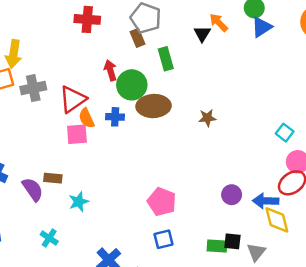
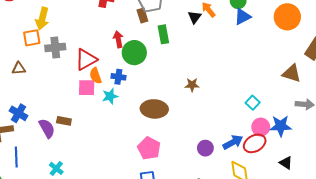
brown ellipse: (154, 106) -> (154, 109), moved
blue arrow: (266, 201) -> (233, 142), moved, turned 144
cyan star: (79, 202) -> (110, 96), moved

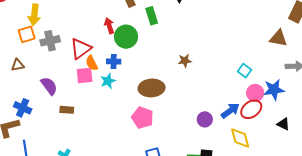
purple semicircle: (47, 128) -> (49, 86), moved
pink pentagon: (149, 148) -> (143, 118), moved

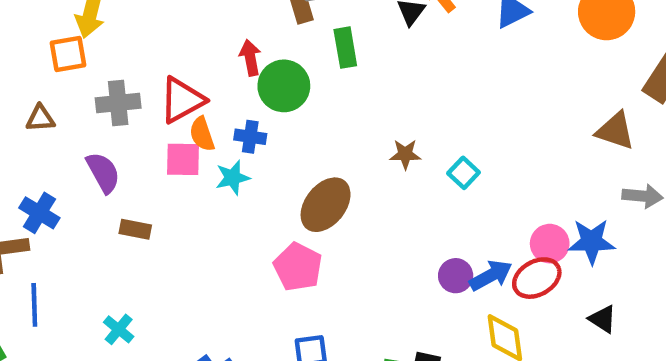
gray cross: (50, 41) -> (118, 103), moved
cyan square: (245, 71) -> (464, 173), moved
brown ellipse: (152, 88) -> (326, 205), turned -55
purple circle: (205, 119) -> (456, 276), moved

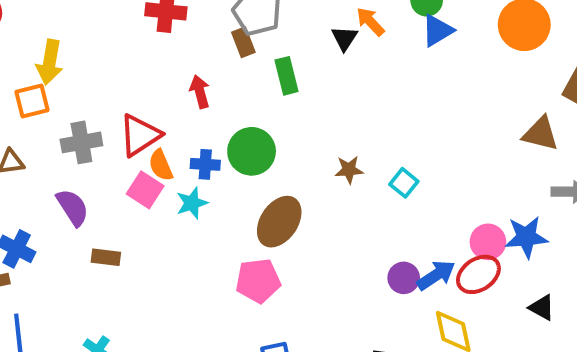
green circle: (284, 86) -> (252, 151), moved
pink square: (183, 159) -> (145, 190), turned 36
pink pentagon: (298, 267) -> (258, 281), turned -30

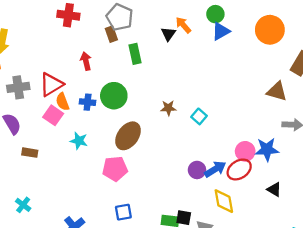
cyan star: (192, 203) -> (79, 141), moved, turned 30

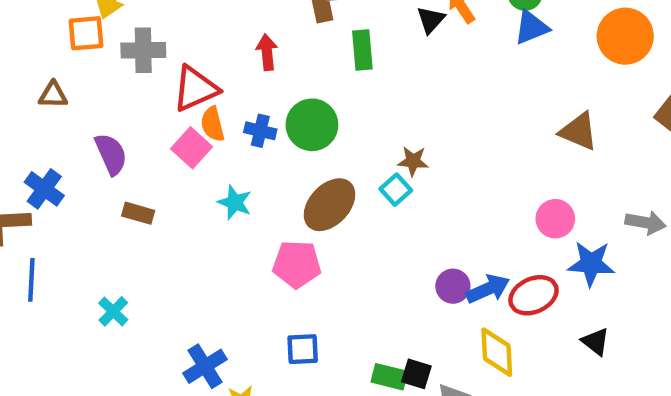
gray cross: (18, 87) -> (143, 50), moved
brown triangle: (277, 91) -> (579, 131), moved
cyan square: (199, 116) -> (396, 190), moved
pink circle: (245, 151) -> (555, 219), moved

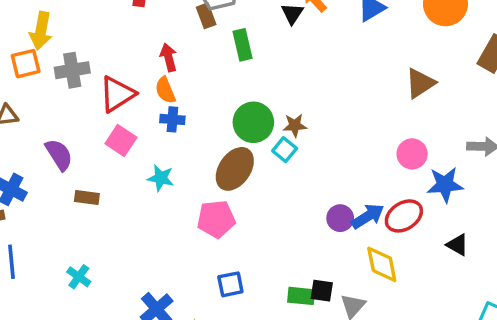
orange semicircle: (213, 124) -> (165, 90), moved
green circle: (312, 125) -> (253, 122), moved
brown triangle: (579, 131) -> (420, 83), turned -48

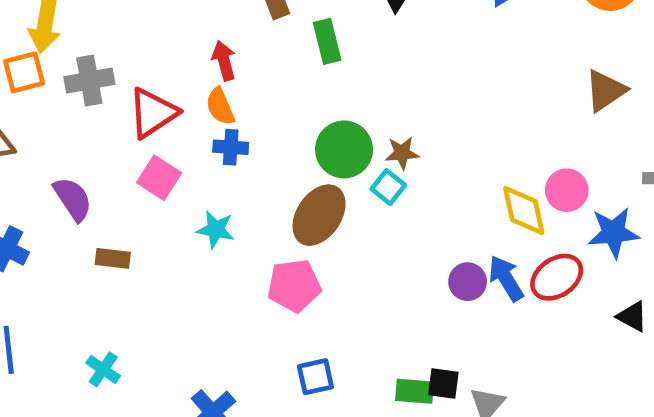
brown triangle: (420, 83) -> (605, 91), moved
blue arrow: (368, 216) -> (506, 278), turned -88
yellow diamond: (382, 264) -> (524, 210), moved

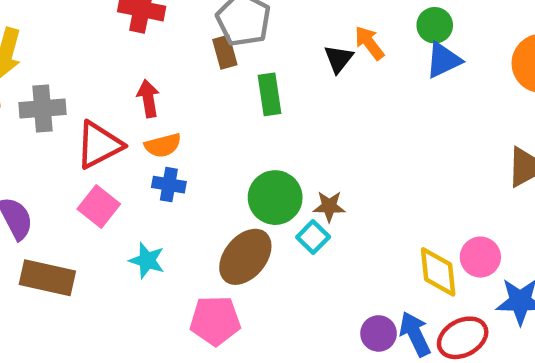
red arrow: (224, 61) -> (148, 99), moved
orange semicircle: (220, 106) -> (163, 145), turned -87
brown rectangle: (113, 258) -> (47, 278), size x1.6

